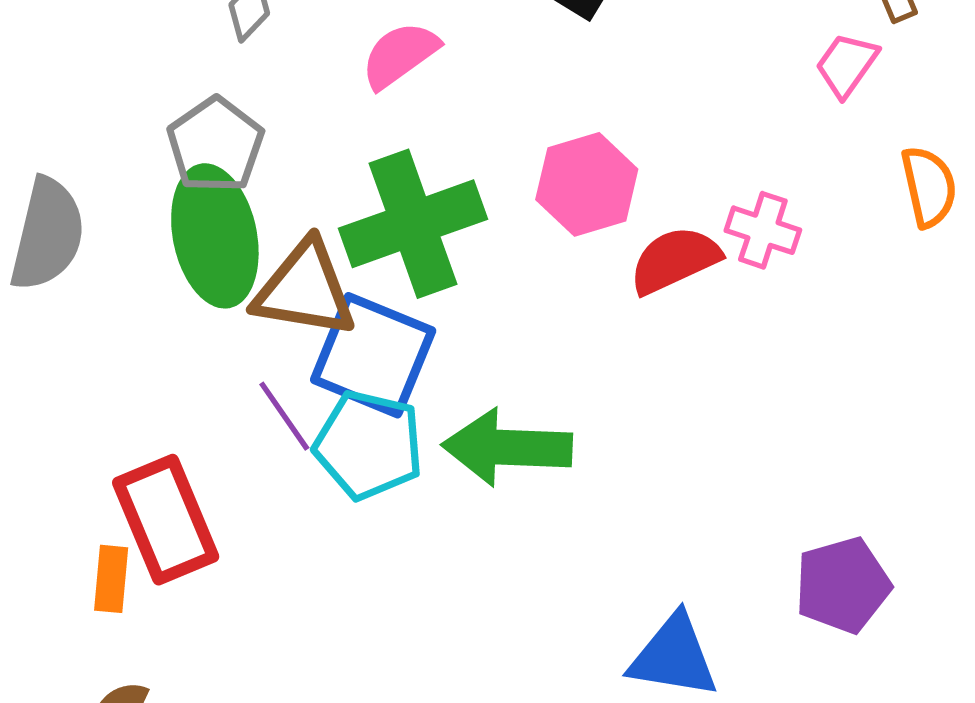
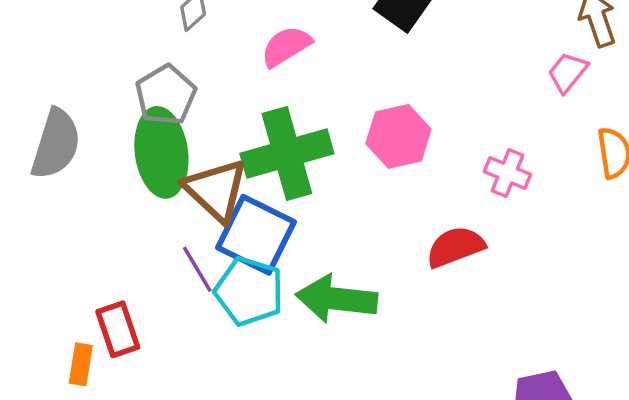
red semicircle: (675, 260) -> (455, 247), moved
brown triangle: (305, 289) -> (216, 190), turned 30
red rectangle: (166, 520) -> (118, 329), size x0.7

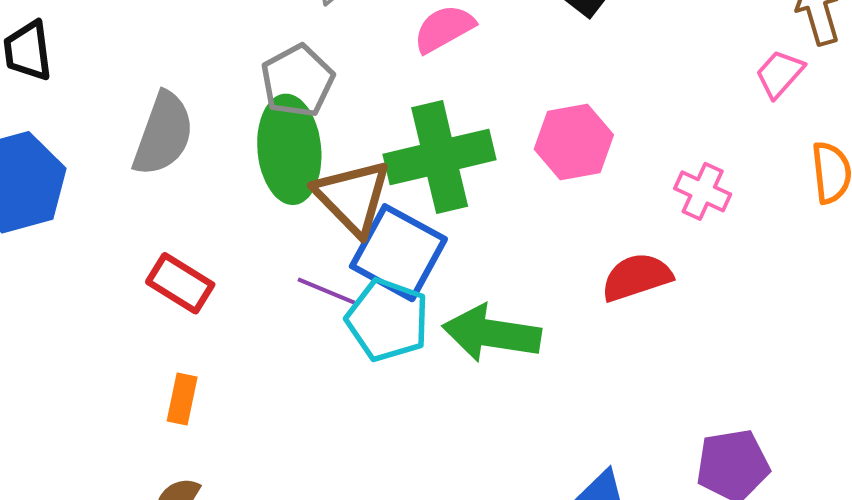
purple line: (197, 269) -> (326, 291), turned -39
red rectangle: (118, 329) -> (180, 283), moved, turned -42

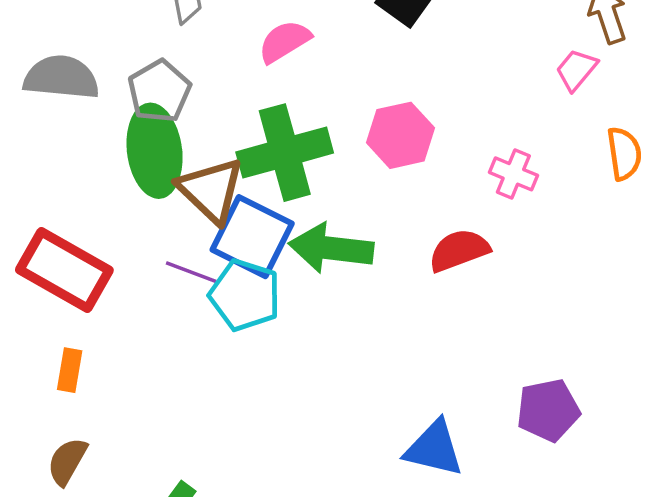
gray semicircle: (163, 134) -> (61, 77), moved, turned -102
red rectangle: (180, 283) -> (64, 270), size x1.6
green arrow: (492, 333) -> (331, 248), moved

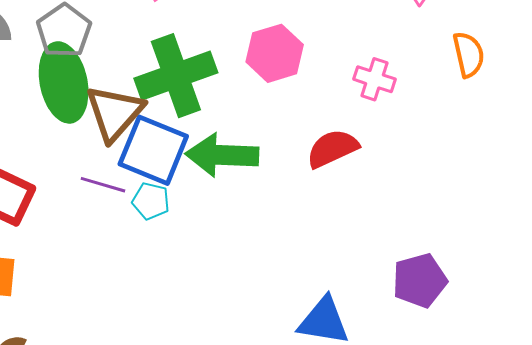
brown triangle: (211, 190) -> (115, 113), turned 32
cyan pentagon: (245, 295) -> (151, 201), size x0.6

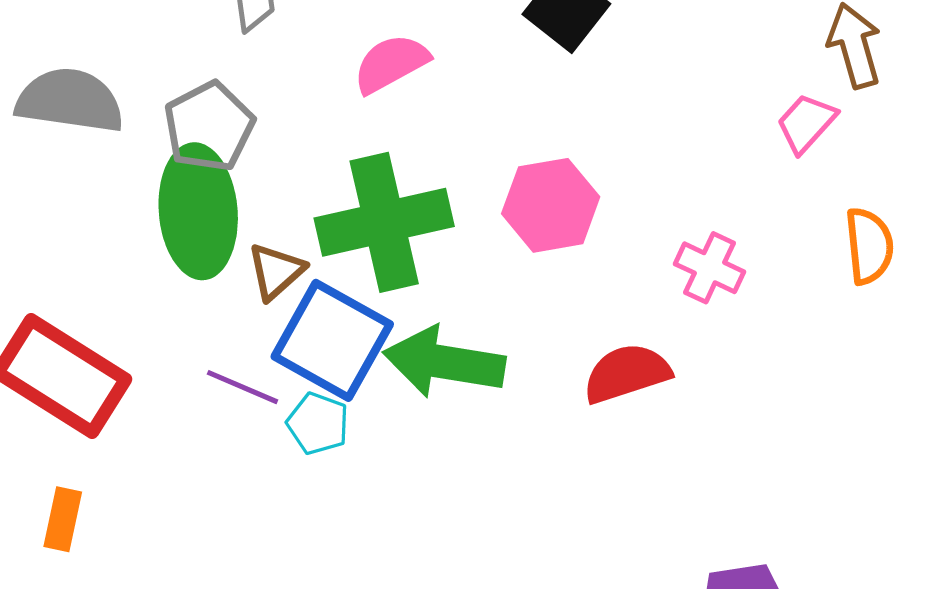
brown triangle: (115, 113) -> (276, 271), size x0.6

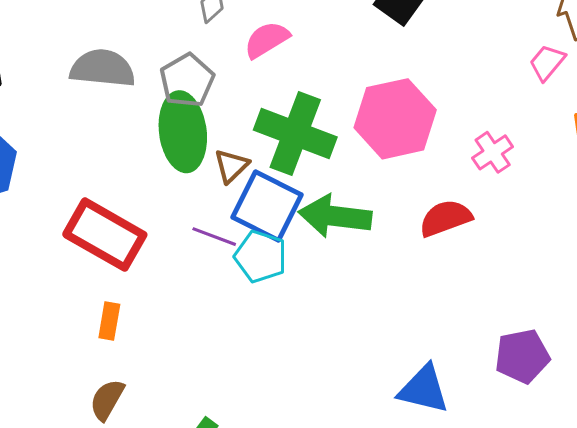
pink semicircle: (391, 64) -> (267, 40), moved
pink hexagon: (551, 205) -> (395, 119), size x1.4
green cross: (384, 222) -> (295, 133), turned 36
pink cross: (710, 268) -> (493, 152), turned 33
cyan pentagon: (318, 424) -> (261, 257), size x1.4

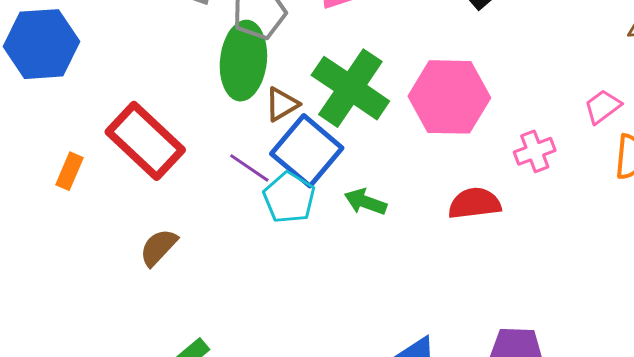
pink trapezoid: (547, 63) -> (603, 107), moved
green arrow: (335, 216) -> (365, 202), moved, size x0.6
orange rectangle: (109, 321) -> (70, 171), moved
brown semicircle: (107, 400) -> (158, 247), moved

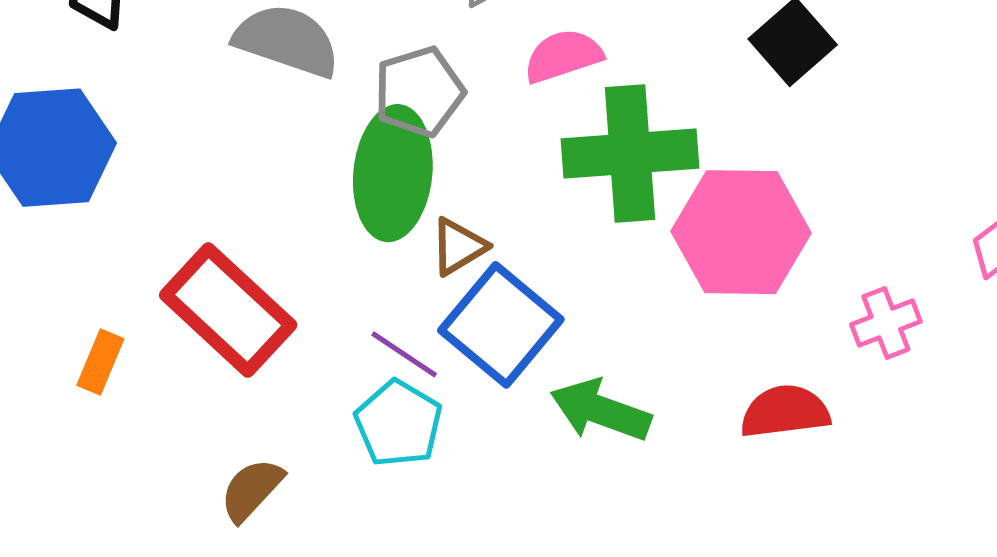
green cross: (350, 88) -> (630, 153), moved, turned -38
cyan pentagon: (289, 198) -> (399, 424), moved
green arrow: (365, 202) -> (601, 410), size x1.4

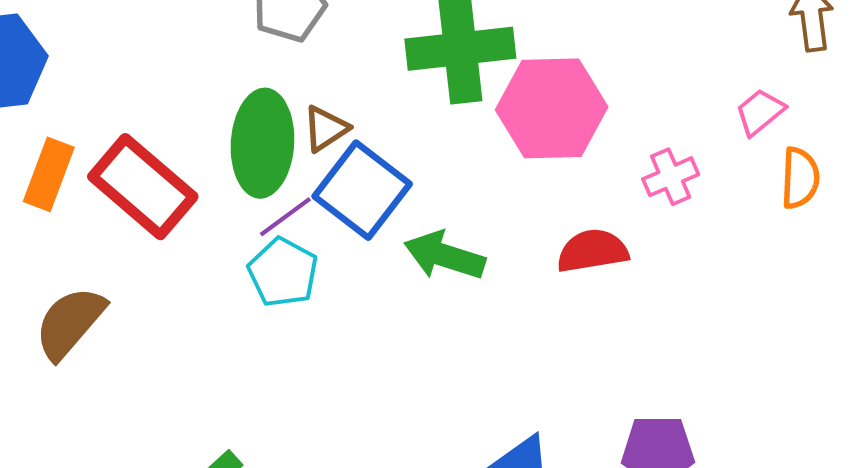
green ellipse: (393, 173) -> (262, 143), moved
purple line: (404, 354) -> (285, 217), turned -68
orange rectangle: (100, 362) -> (49, 174), moved, size x1.4
brown semicircle: (252, 490) -> (70, 323), moved, size x1.4

